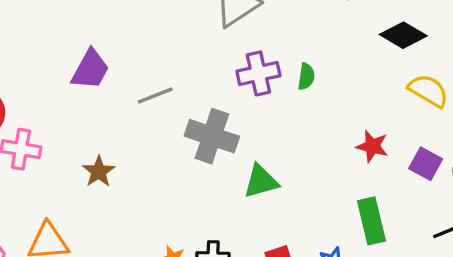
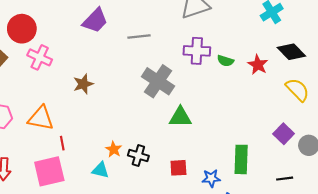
green semicircle: (306, 77) -> (225, 61), turned 84
gray line: (155, 95) -> (139, 36), moved
red star: (372, 146) -> (258, 65), moved

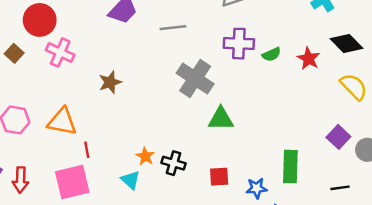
green semicircle: (225, 61) -> (272, 54), turned -42
cyan triangle: (100, 170) -> (131, 180), turned 30

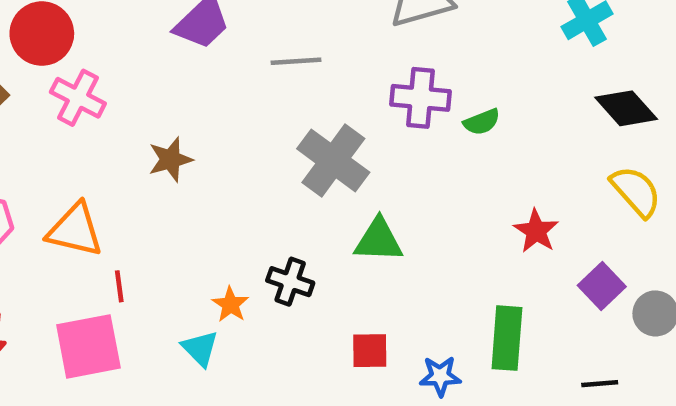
red star: (309, 59) -> (536, 231), moved
black cross: (174, 163) -> (290, 282), moved

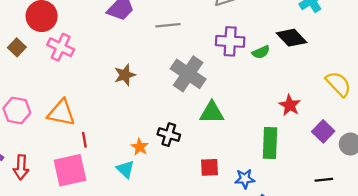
black diamond: (626, 108) -> (292, 38), moved
brown star: (170, 159) -> (125, 75), moved
green rectangle: (507, 338) -> (270, 143), moved

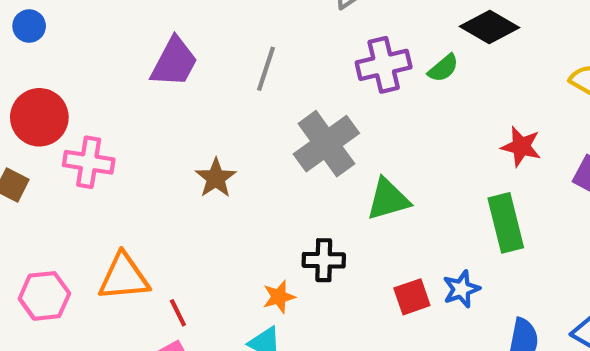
gray line: (168, 25) -> (266, 69), turned -50
gray cross: (188, 74) -> (326, 144), turned 36
orange star: (140, 147) -> (279, 297), turned -30
blue star: (245, 179) -> (461, 289), moved

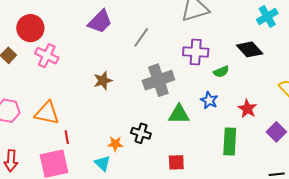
green semicircle: (443, 68) -> (221, 72), moved
blue star: (461, 289) -> (209, 100), moved, turned 30

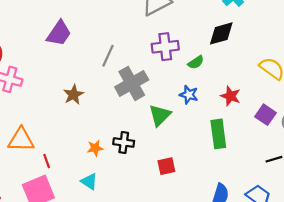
gray line: (141, 37) -> (108, 56), moved
black diamond: (250, 49) -> (221, 33), turned -52
green triangle: (179, 114) -> (160, 115), turned -35
orange star: (115, 144) -> (95, 148), moved

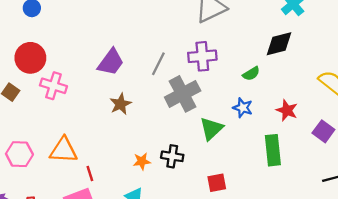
purple trapezoid: (59, 33) -> (111, 62), moved
purple cross: (165, 47) -> (202, 56), moved

